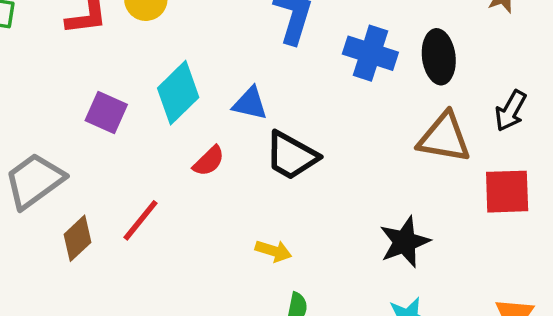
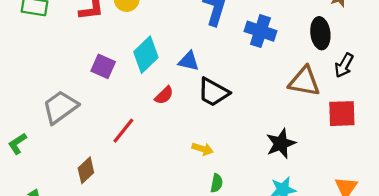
black ellipse: (439, 57) -> (320, 33), moved
brown diamond: (78, 238) -> (86, 170), moved

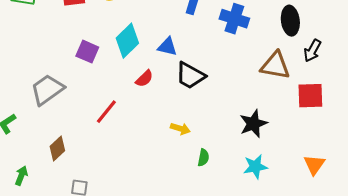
brown diamond: (86, 170) -> (57, 149), moved
green semicircle: (217, 183) -> (203, 158), moved

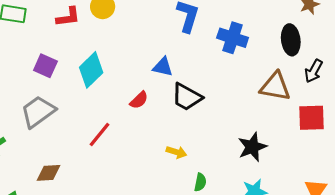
cyan diamond: (127, 41) -> (91, 70), moved
purple square: (87, 52) -> (45, 66), moved
brown diamond: (57, 149) -> (49, 173), turned 40

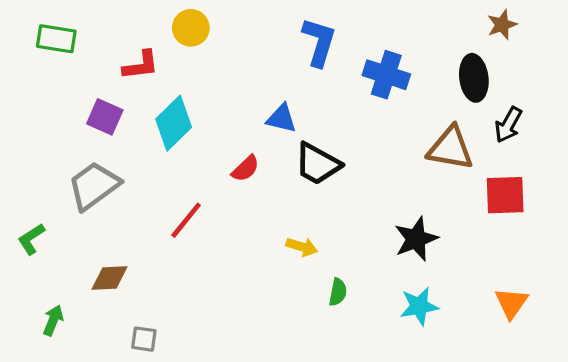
red L-shape: (68, 17) -> (141, 65), moved

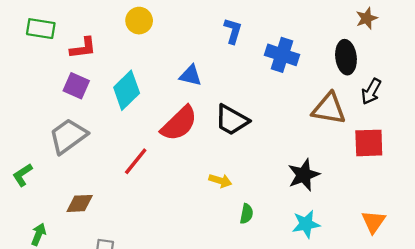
blue L-shape: (319, 42) -> (233, 31), size x0.7
red L-shape: (141, 65) -> (83, 48), moved
blue triangle: (281, 119) -> (191, 75), moved
red semicircle: (246, 169) -> (179, 123), size x1.8

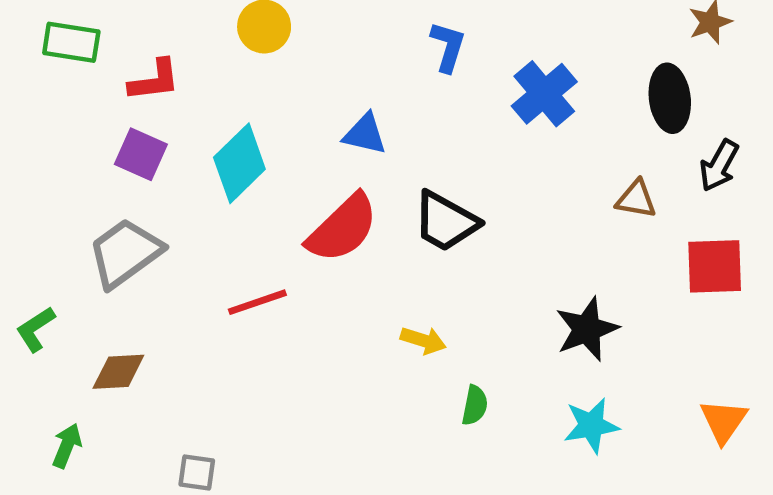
blue cross: (282, 55) -> (544, 94), turned 32
brown triangle: (329, 109) -> (636, 199), size x0.6
red line: (136, 161) -> (257, 302), turned 32
brown diamond: (80, 203) -> (118, 372), moved

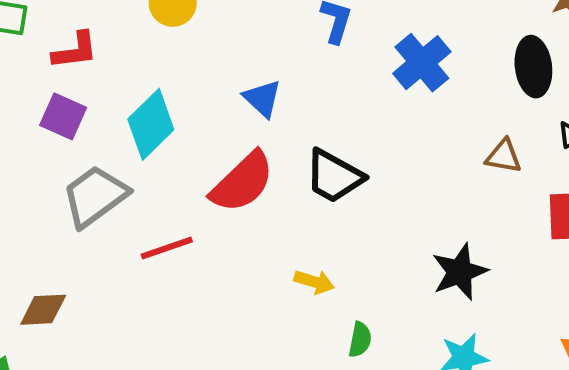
blue triangle: (365, 134) -> (262, 98), turned 30
gray trapezoid: (125, 253) -> (95, 196), moved

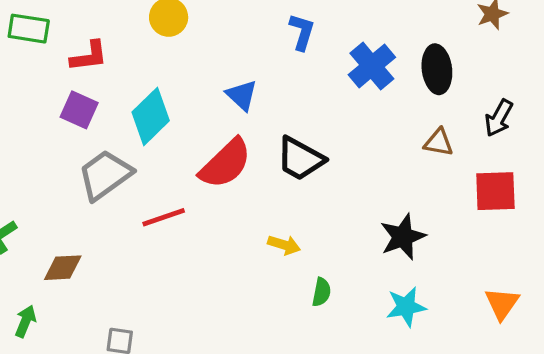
black ellipse: (533, 67) -> (437, 69), moved

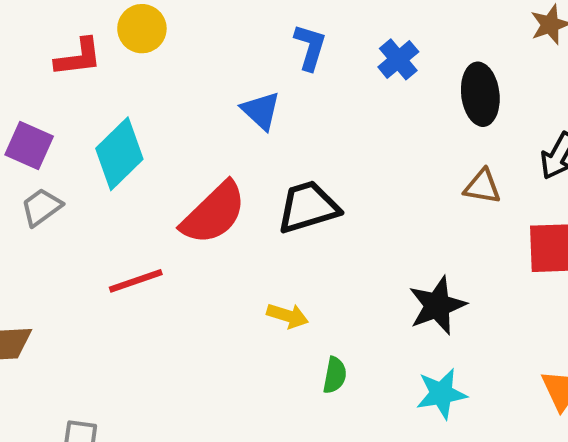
red L-shape: (89, 56) -> (78, 57), moved
blue cross: (372, 66) -> (398, 59), moved, size x0.7
blue triangle: (242, 95) -> (261, 111), moved
black trapezoid: (300, 159) -> (308, 207), turned 134
gray trapezoid: (105, 175) -> (41, 207), moved, size x0.6

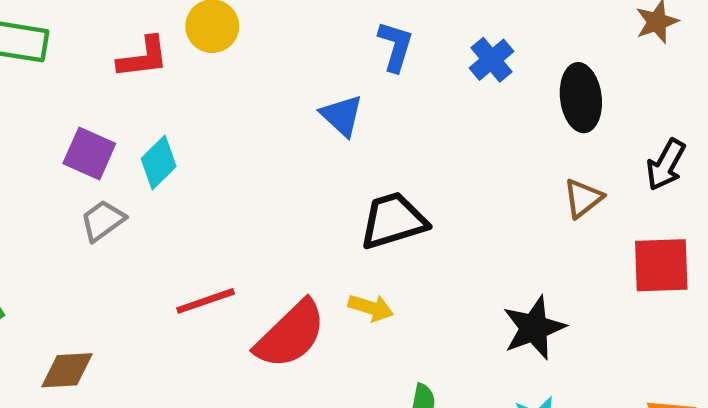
cyan diamond: (119, 154) -> (159, 162), moved, size x0.7
brown triangle: (482, 187) -> (583, 198), turned -48
red semicircle: (214, 213) -> (290, 334), moved
yellow arrow: (288, 316) -> (371, 308), moved

